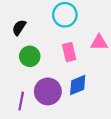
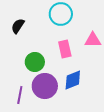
green circle: (30, 56) -> (35, 62), moved

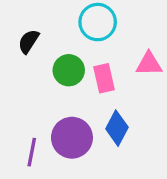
green circle: (35, 62) -> (69, 70), moved
blue diamond: (73, 80) -> (117, 128), turned -40

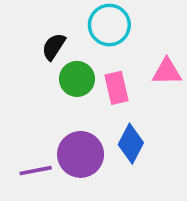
black semicircle: (29, 41) -> (54, 47), moved
purple line: (32, 152) -> (36, 171), turned 68

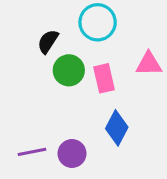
purple circle: (81, 154) -> (72, 153), moved, size x0.7

